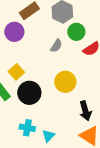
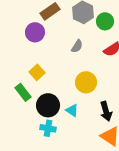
green circle: (76, 32) -> (105, 21), moved
black circle: (29, 93) -> (48, 105), moved
cyan triangle: (48, 136) -> (72, 110), moved, turned -40

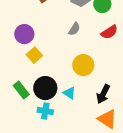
purple circle: (35, 32) -> (24, 34), moved
green rectangle: (23, 92) -> (21, 90), moved
black arrow: (106, 111) -> (103, 94), turned 42

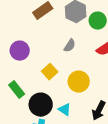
yellow square: (34, 55) -> (50, 72), moved
green rectangle: (21, 90) -> (17, 90), moved

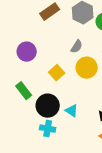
yellow circle: (79, 82) -> (87, 68), moved

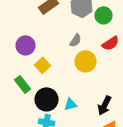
yellow square: (57, 73) -> (42, 65), moved
cyan triangle: (72, 111) -> (70, 104), turned -48

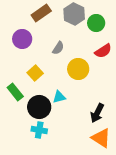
gray semicircle: (76, 40) -> (58, 48), moved
purple circle: (26, 45) -> (22, 39), moved
cyan triangle: (70, 104) -> (59, 97), moved

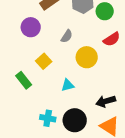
black circle: (39, 107) -> (75, 120), moved
black arrow: (97, 113) -> (106, 101), turned 48

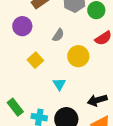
green rectangle: (24, 80) -> (15, 107), moved
cyan triangle: (68, 85) -> (59, 84), turned -48

